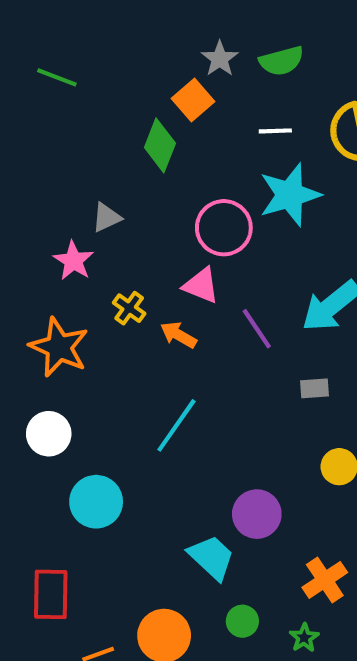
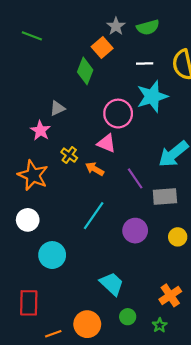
purple line: (257, 329) -> (135, 178), moved
gray rectangle: (314, 388) -> (165, 197), size x1.6
purple circle: (257, 514) -> (135, 231), moved

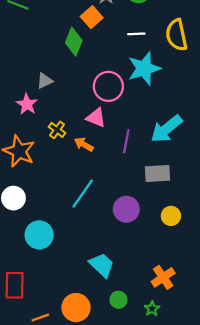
purple line: (135, 178) -> (126, 141), moved, turned 45

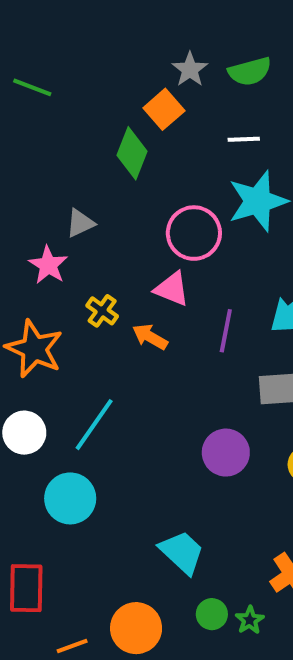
cyan line: (83, 194) -> (94, 425), moved
green star: (152, 309) -> (250, 620), moved

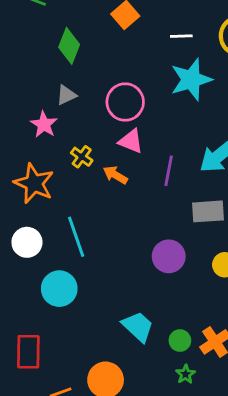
green diamond: (132, 153) -> (69, 46), moved
pink circle: (194, 233) -> (125, 102), moved
cyan line: (94, 425) -> (76, 237), turned -54
green circle: (212, 614) -> (180, 341), moved

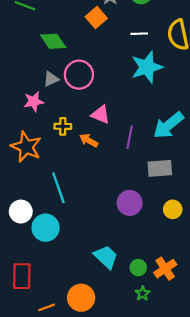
green diamond: (69, 46) -> (53, 41), turned -56
pink circle: (125, 102) -> (79, 75), moved
pink star: (44, 124) -> (34, 102), turned 30
yellow cross: (82, 157) -> (63, 126), turned -35
white circle: (27, 242) -> (21, 212), moved

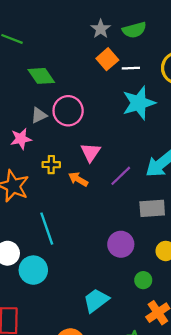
orange square: (96, 18) -> (107, 59), moved
pink triangle: (100, 115) -> (91, 152), turned 42
purple line: (130, 137) -> (121, 176), turned 35
cyan trapezoid: (106, 257) -> (96, 300), turned -80
green circle: (138, 268) -> (143, 280), moved

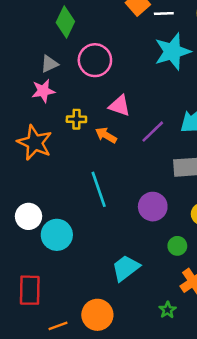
green diamond: (41, 76) -> (65, 22), turned 60
gray triangle: (39, 115) -> (49, 64), moved
pink triangle: (91, 152) -> (120, 106), turned -45
cyan line: (47, 229) -> (99, 189), moved

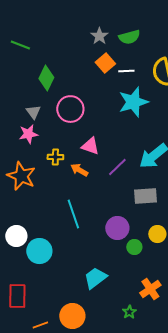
gray triangle: (49, 64) -> (33, 112), turned -42
green circle: (177, 246) -> (134, 247), moved

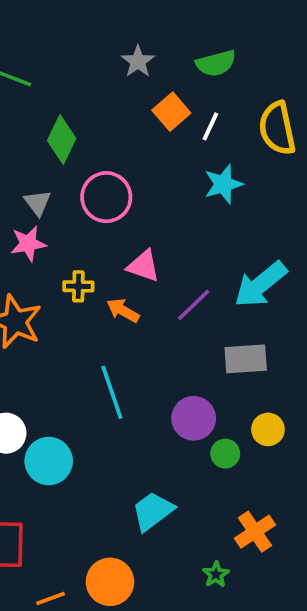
gray star: (99, 36) -> (138, 61), moved
white line: (126, 71) -> (210, 126), turned -63
cyan star: (133, 102) -> (223, 184), size x0.7

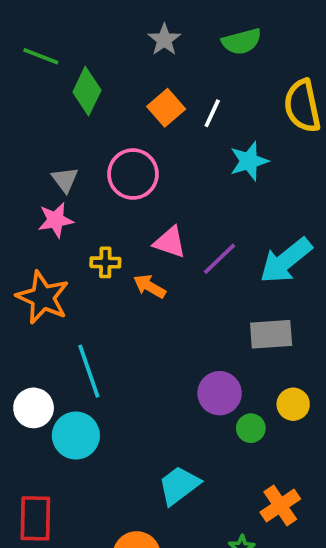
orange square: (171, 112) -> (166, 108), moved
white line: (210, 126) -> (212, 113), moved
green diamond: (62, 139) -> (87, 91), moved
purple line: (194, 305) -> (220, 259), moved
cyan line: (112, 392) -> (89, 371), moved

